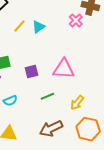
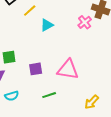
yellow line: (19, 26) -> (30, 11), moved
yellow arrow: (77, 103) -> (92, 102), moved

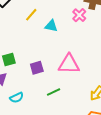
yellow line: (30, 11) -> (31, 15), moved
cyan triangle: (47, 25) -> (51, 26), moved, turned 48

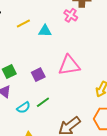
yellow line: (31, 15) -> (23, 23), turned 32
green line: (54, 92) -> (43, 102), moved

